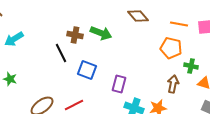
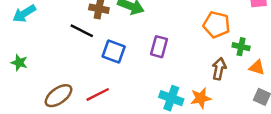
black line: (61, 53) -> (82, 31), turned -36
purple rectangle: (119, 84) -> (159, 47), moved

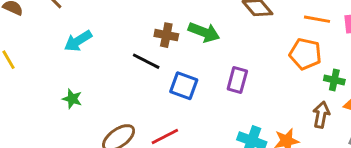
brown arrow: (219, 69) -> (321, 115), moved

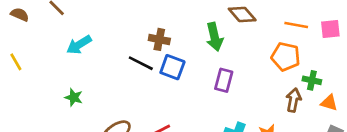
green arrow: (204, 32) -> (215, 37), moved, turned 56
blue square: (184, 86) -> (172, 67), moved
brown arrow: (321, 115) -> (294, 100), moved

